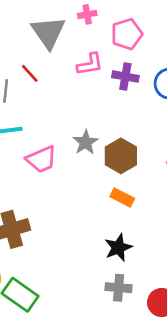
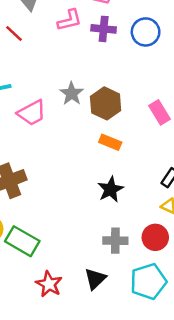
gray cross: (119, 288) -> (115, 241), moved

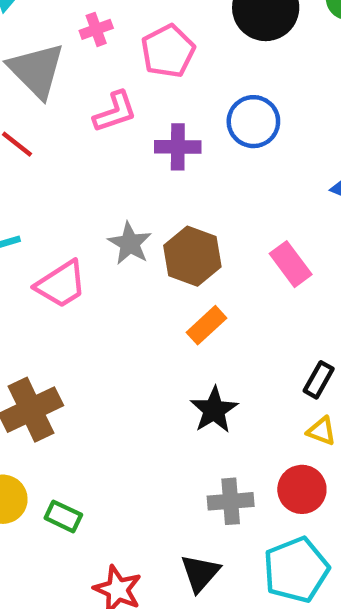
purple cross: (104, 29) -> (178, 147), moved
orange rectangle: (110, 142) -> (206, 325), turned -60
green rectangle: (22, 241) -> (63, 516), size x0.6

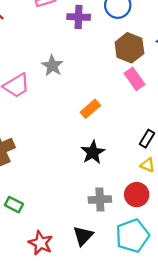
brown hexagon: (192, 256) -> (129, 48), moved

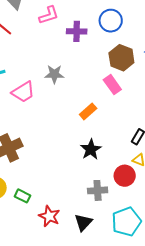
gray star: (52, 66) -> (54, 74), turned -30
pink rectangle: (134, 79) -> (112, 85), moved
red circle: (137, 195) -> (125, 176), moved
red star: (41, 243) -> (49, 216), moved

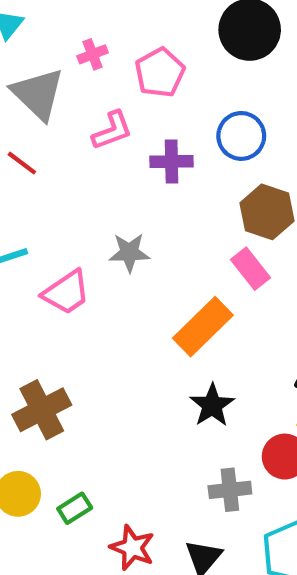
orange rectangle: (88, 111) -> (203, 327), size x1.6
green rectangle: (22, 196) -> (75, 508), turned -56

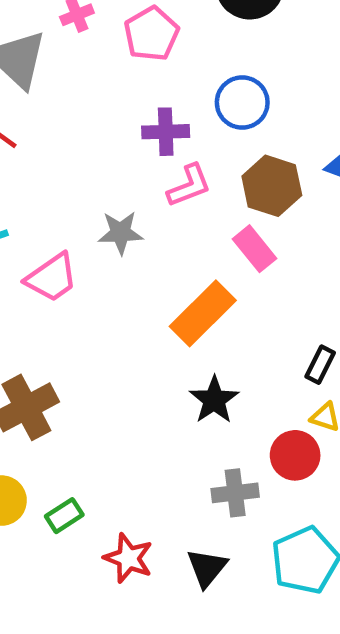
pink L-shape: (112, 131) -> (189, 186), moved

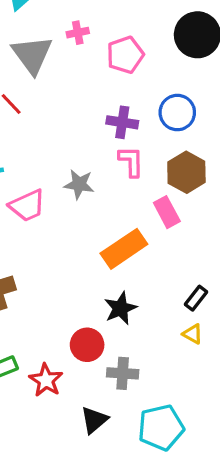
pink L-shape: (189, 186) -> (131, 161), turned -80
red circle: (295, 455) -> (87, 345), moved
red star: (128, 558) -> (46, 380), moved

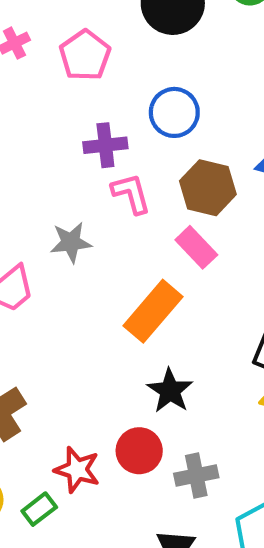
red star: (46, 380) -> (77, 470), moved

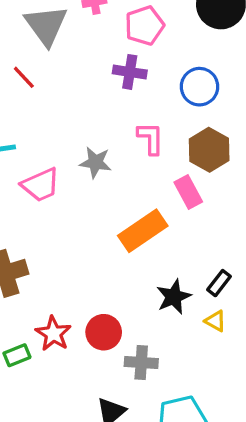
purple cross: (105, 145) -> (130, 72), moved
black star: (170, 391) -> (174, 297), moved

